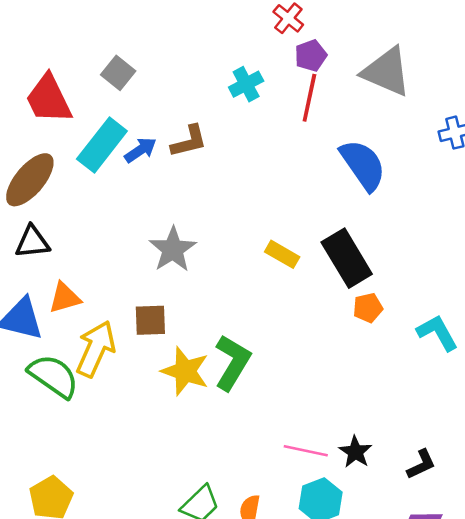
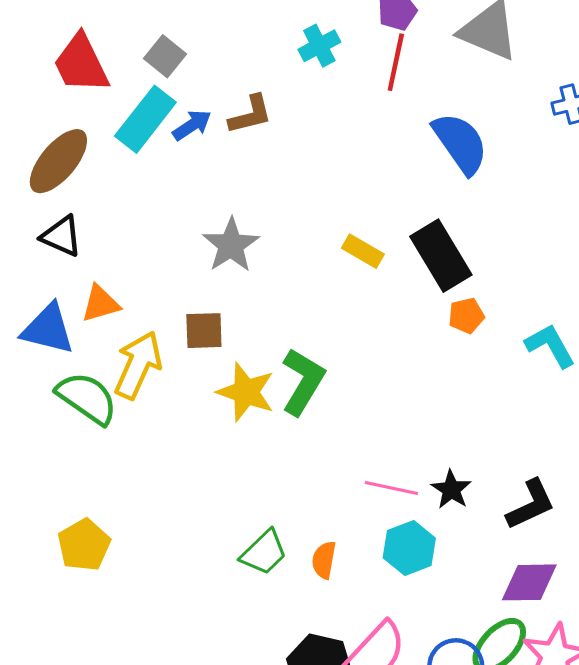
gray square: (118, 73) -> (165, 56), moved
black triangle: (32, 242) -> (61, 236), turned 30
black L-shape: (421, 464) -> (531, 504), size x1.4

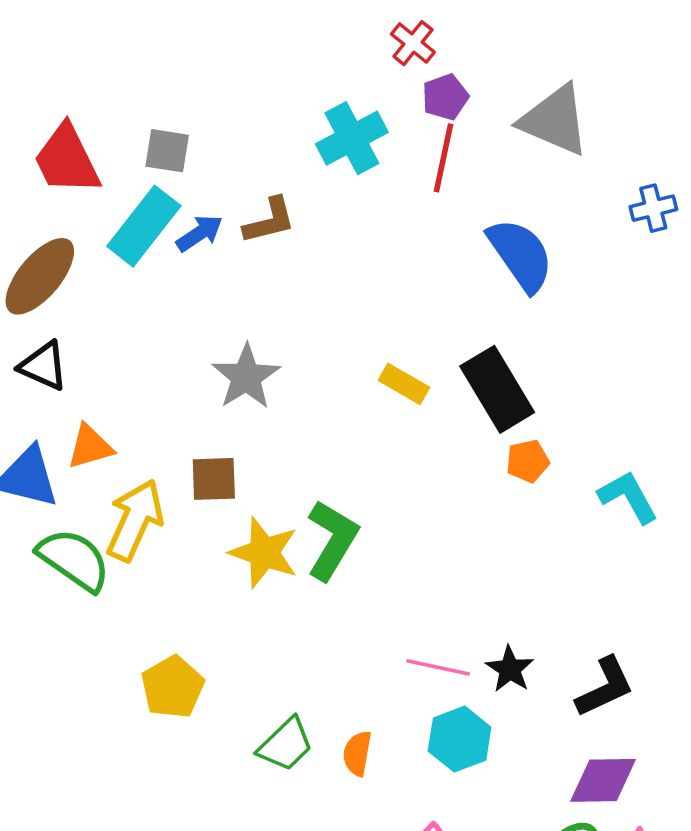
cyan cross: (319, 46) -> (352, 138), size x1.4
gray square: (165, 56) -> (167, 151), turned -30
yellow pentagon: (84, 545) -> (173, 687), moved

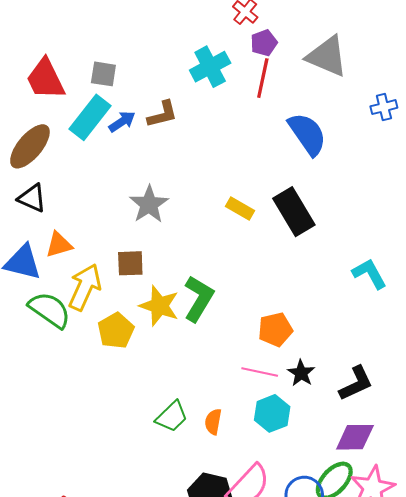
orange pentagon: (528, 461) -> (275, 330), moved, size x1.4
yellow pentagon: (173, 687) -> (116, 331), moved

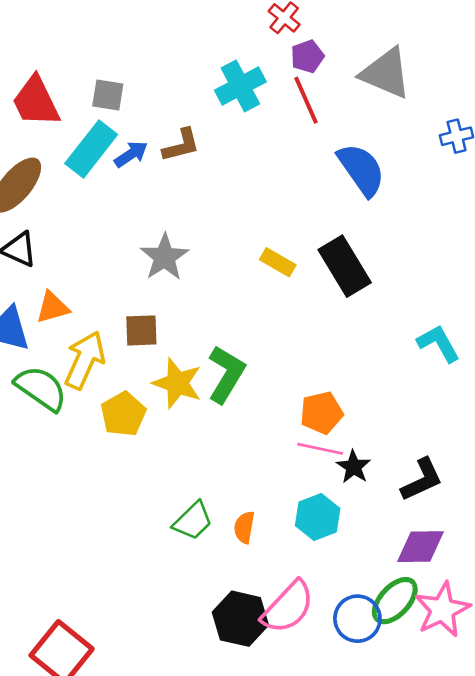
red line: (263, 78) -> (306, 100), turned -36
pink line: (260, 372) -> (320, 449), moved

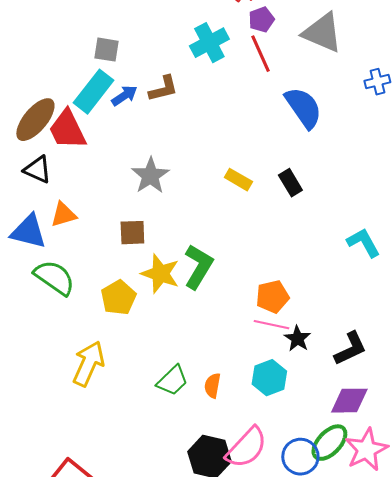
red trapezoid: (36, 101) -> (67, 130), moved
black rectangle: (345, 266) -> (290, 183), size x0.6
yellow arrow: (85, 360) -> (88, 364), moved

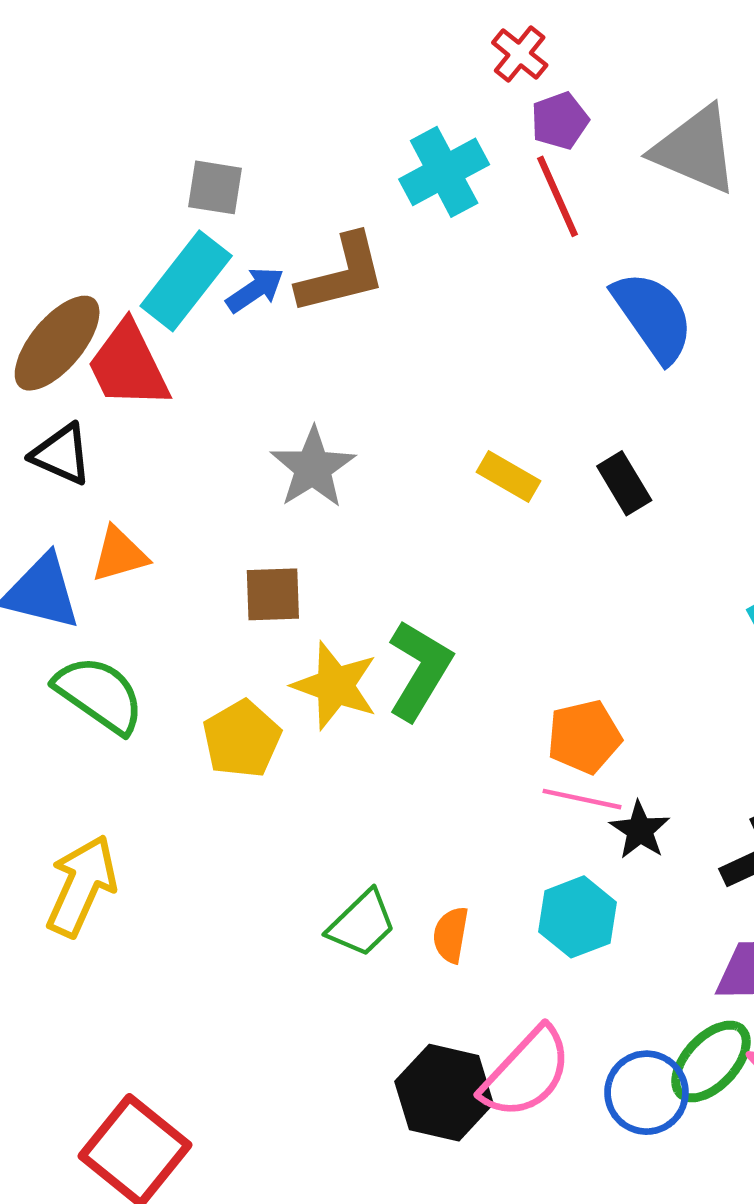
brown L-shape: (163, 89) -> (342, 274), size x1.4
yellow arrow: (88, 364) -> (82, 886), moved

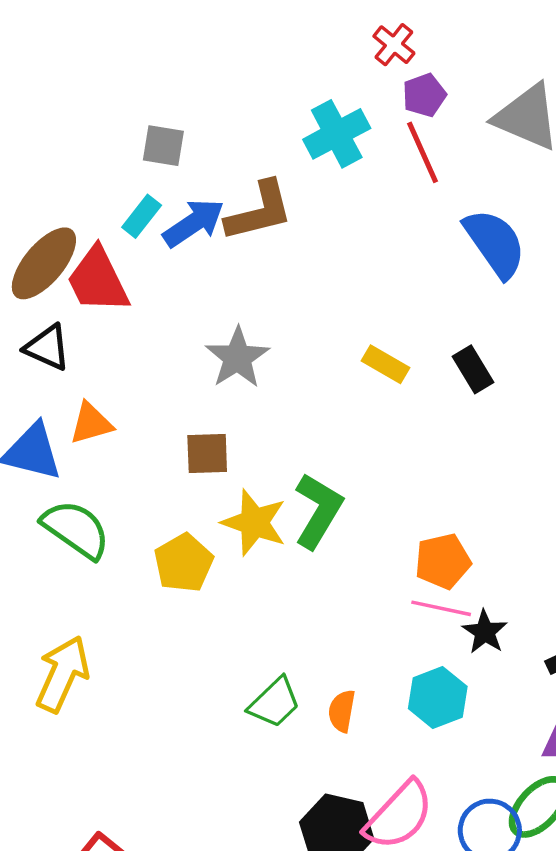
cyan rectangle: (186, 281) -> (142, 216), size x0.6
blue arrow: (255, 290) -> (194, 223), size x1.4

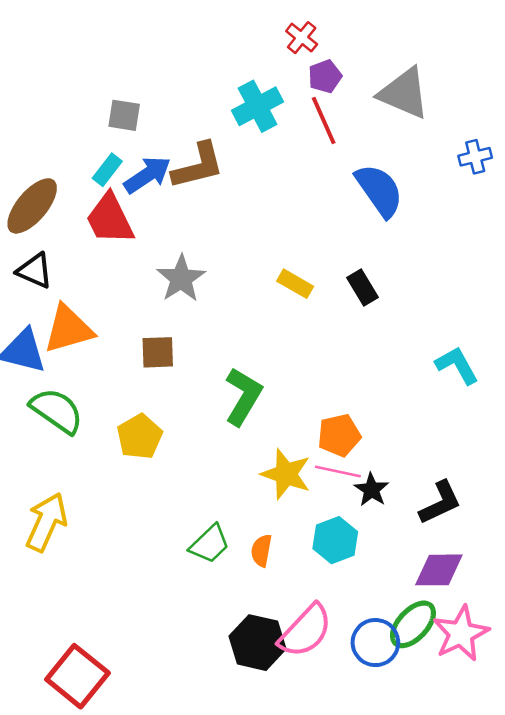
red trapezoid: (98, 280) -> (110, 219), moved
orange triangle: (91, 423) -> (68, 329), size x1.5
yellow star: (254, 523) -> (286, 474), moved

